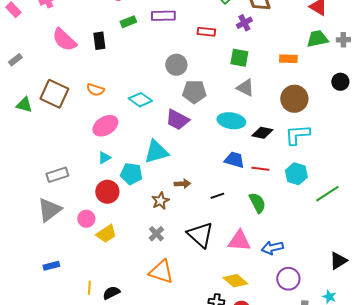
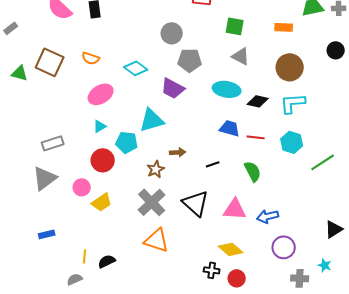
gray cross: (156, 234) -> (152, 202), size x1.8

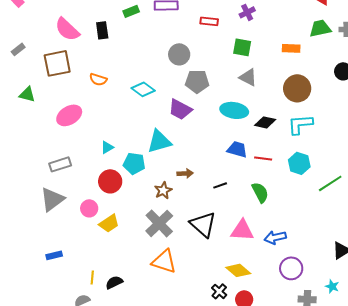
brown square: (50, 62) -> (57, 63), moved, turned -36
pink ellipse: (101, 94) -> (69, 115), moved
black cross: (212, 270) -> (219, 291), turned 35

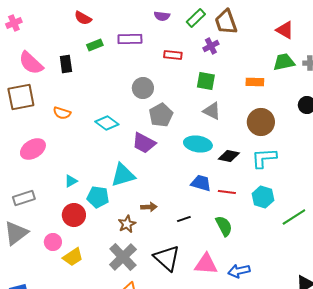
gray pentagon: (197, 81) -> (161, 115), turned -30

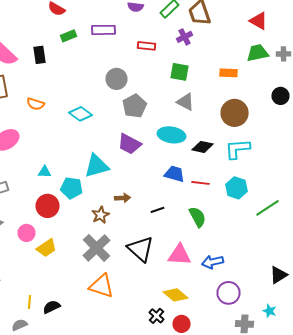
purple trapezoid: (144, 143) -> (130, 144), moved
cyan triangle: (71, 181) -> (44, 172), turned 32

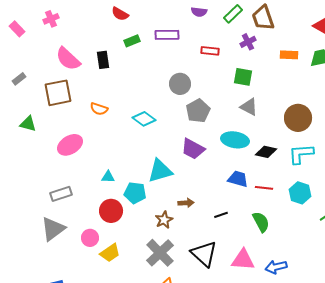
orange rectangle: (228, 73) -> (289, 55), moved

